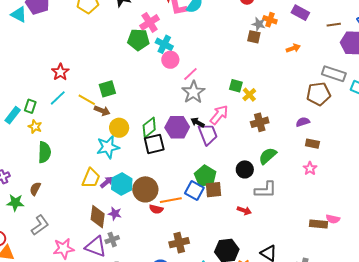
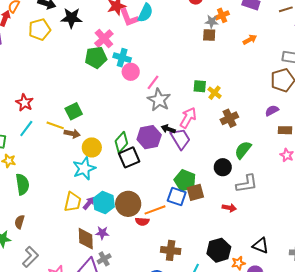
orange cross: (270, 20) -> (222, 15), turned -32
brown cross: (179, 243) -> (171, 250), turned 30

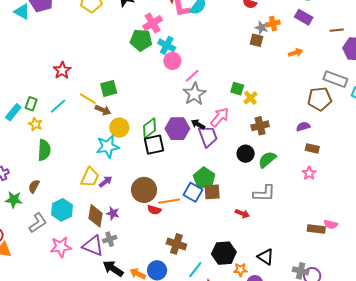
cyan line: (26, 129) -> (58, 106), moved
black circle: (223, 167) -> (246, 154), moved
cyan hexagon: (104, 202) -> (62, 210), moved

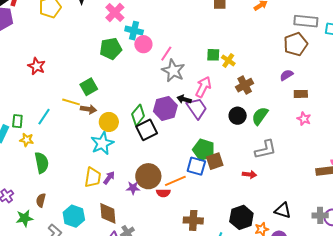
green pentagon: (141, 40) -> (111, 49), moved
red star: (62, 70) -> (37, 66), moved
purple star: (113, 213) -> (133, 188), moved

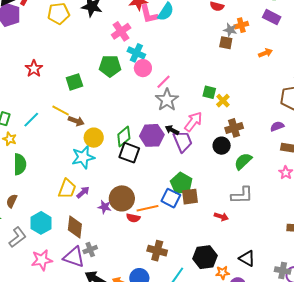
green square: (89, 87) -> (74, 82), moved
black circle: (238, 116) -> (222, 146), moved
black square: (147, 130) -> (129, 153), turned 35

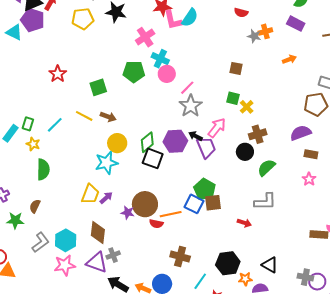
brown square: (226, 43) -> (236, 68), moved
brown arrow: (76, 121) -> (108, 117), moved
purple semicircle: (277, 126) -> (301, 133), size x1.5
cyan hexagon: (41, 223) -> (66, 240), moved

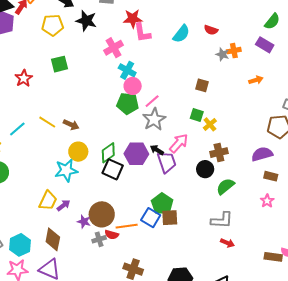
cyan semicircle: (190, 18) -> (181, 34), moved
green pentagon: (134, 72) -> (128, 104), moved
green square: (98, 87) -> (59, 64), moved
red arrow: (244, 223) -> (227, 243), moved
gray cross: (113, 255) -> (99, 239), moved

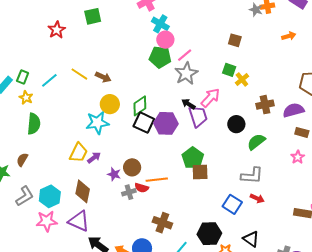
brown cross: (219, 153) -> (265, 105), moved
purple hexagon: (136, 154) -> (166, 123), moved
brown circle: (102, 214) -> (132, 167), size x0.7
blue square: (151, 218) -> (232, 204), moved

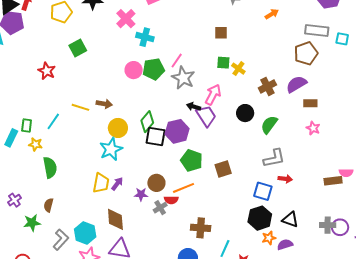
pink circle: (165, 40) -> (134, 70), moved
green pentagon: (193, 158) -> (192, 160), moved
black hexagon: (209, 234) -> (260, 218), moved

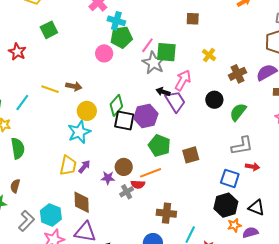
green square: (223, 63) -> (166, 52), moved, size x1.5
green pentagon: (154, 69) -> (121, 37), moved

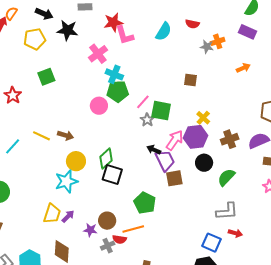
gray star: (154, 63) -> (147, 120), size x0.6
purple hexagon: (146, 116) -> (196, 137), moved
brown square: (191, 155) -> (174, 178), moved

